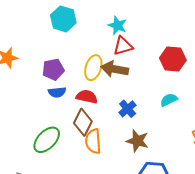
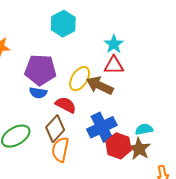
red hexagon: (173, 59) -> (118, 146), moved
purple pentagon: (53, 69) -> (40, 70), size x1.4
blue cross: (128, 109) -> (102, 127), size x1.6
brown star: (137, 141) -> (139, 149), moved

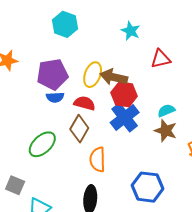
cyan star: (114, 44) -> (131, 31), moved
red triangle: (114, 65) -> (161, 59), moved
red hexagon: (118, 146) -> (124, 94), moved
orange semicircle: (60, 150) -> (97, 159), moved

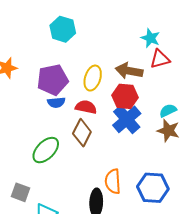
cyan star: (131, 31) -> (150, 38), moved
brown arrow: (114, 77) -> (129, 71), moved
orange semicircle: (97, 159) -> (113, 181), moved

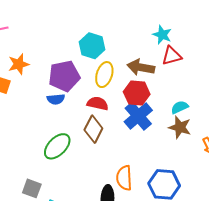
cyan hexagon: (63, 29) -> (92, 46), moved
blue semicircle: (56, 102) -> (56, 99), moved

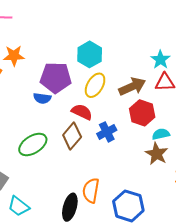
brown arrow: (141, 67) -> (132, 87), turned 132
red hexagon: (137, 93) -> (142, 113), moved
blue cross: (138, 116) -> (107, 132), moved, size x0.7

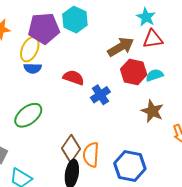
purple pentagon: (56, 78) -> (44, 28), moved
yellow ellipse: (95, 85) -> (30, 49), moved
cyan semicircle: (161, 134) -> (155, 75), moved
brown diamond: (72, 136) -> (71, 149), moved

